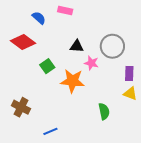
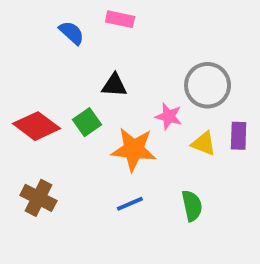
red diamond: (23, 42) -> (37, 126), moved
black triangle: (77, 46) -> (114, 85), moved
yellow triangle: (130, 94) -> (204, 144), moved
blue line: (50, 131) -> (130, 204), moved

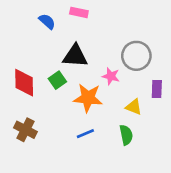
black triangle: (114, 85) -> (75, 56), size x1.5
red diamond: (37, 126) -> (24, 83), turned 52
yellow triangle: (204, 144) -> (134, 107), moved

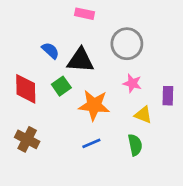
blue semicircle: (47, 21) -> (50, 51), moved
gray circle: (136, 56) -> (127, 44), moved
pink star: (111, 76) -> (132, 83), moved

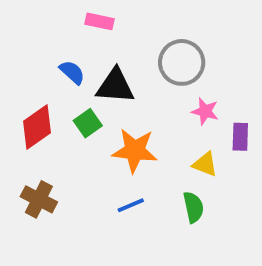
pink rectangle: (85, 14) -> (99, 21), moved
pink star: (132, 83) -> (205, 111), moved
red diamond: (26, 89) -> (37, 127), turned 56

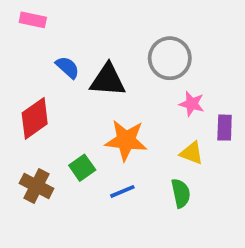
pink rectangle: (99, 21) -> (33, 20), moved
green square: (88, 123) -> (82, 168), moved

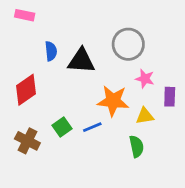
blue semicircle: (68, 67) -> (51, 51), turned 42
orange star: (126, 140) -> (113, 101), moved
yellow triangle: (192, 153) -> (145, 116), turned -30
blue line: (122, 191) -> (92, 127), moved

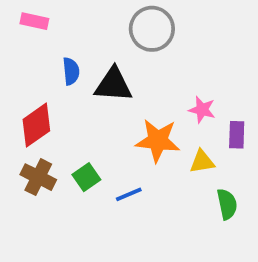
gray circle: (128, 44) -> (152, 29), moved
blue line: (92, 127) -> (129, 194), moved
brown cross: (27, 141) -> (38, 177), moved
green semicircle: (137, 146) -> (227, 204), moved

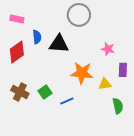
pink rectangle: (34, 21) -> (17, 19), moved
pink star: (202, 110) -> (108, 49), moved
red diamond: (36, 125) -> (17, 52), moved

